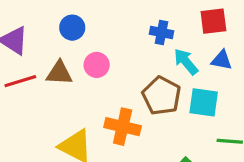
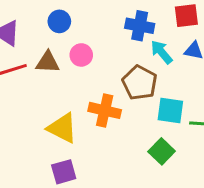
blue cross: (162, 32) -> (140, 26), size x1.4
cyan square: (204, 102) -> (170, 110), moved

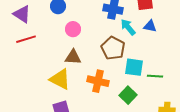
brown triangle: (48, 62) -> (73, 57), moved
orange cross: (105, 110) -> (98, 81), moved

